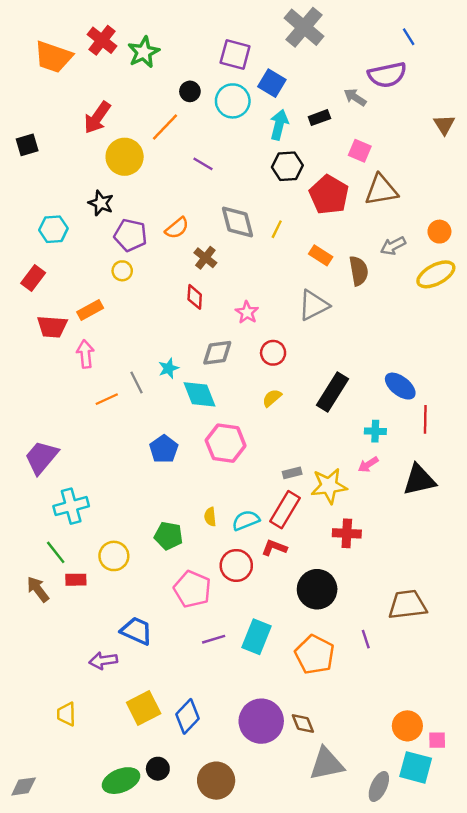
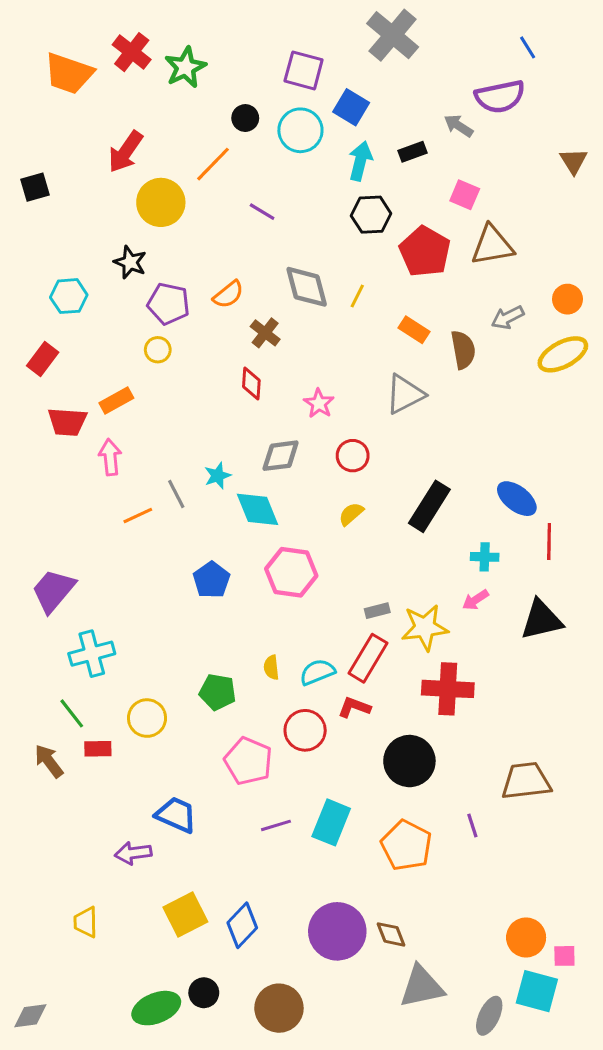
red cross: (347, 533) -> (448, 689), size x1.4

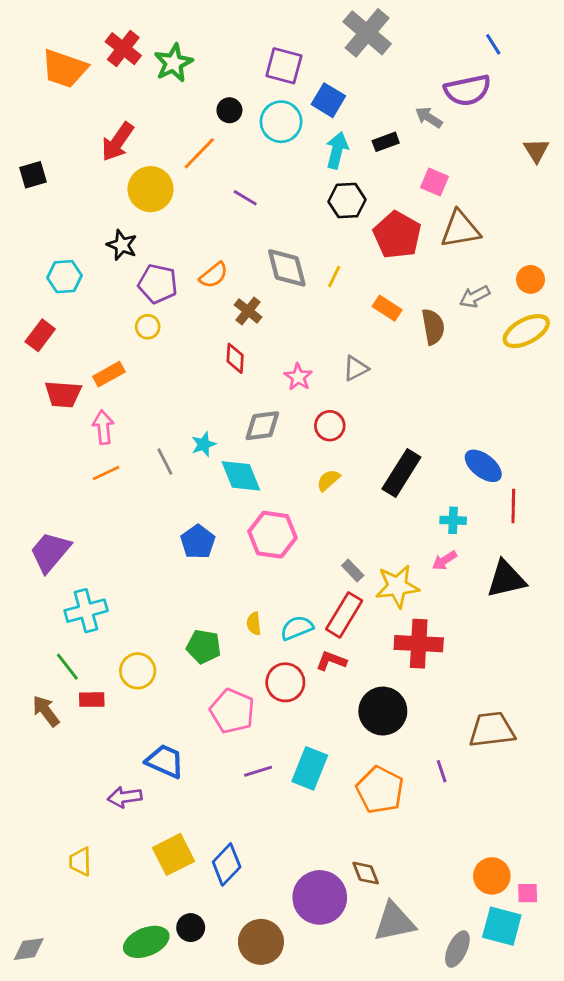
gray triangle: (405, 394) -> (356, 368), moved, size x0.7
orange line: (138, 515) -> (106, 473), moved
gray rectangle: (377, 611) -> (353, 571), turned 60
purple circle: (337, 931) -> (320, 897), moved

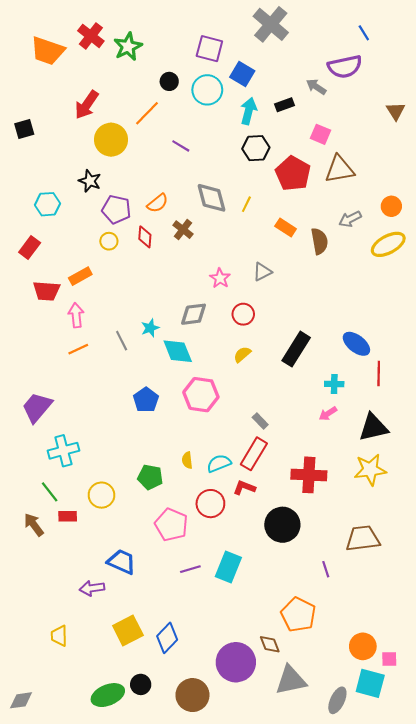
red diamond: (235, 358) -> (145, 237), moved
yellow star: (397, 586) -> (370, 470), moved
orange pentagon: (380, 790) -> (298, 615), moved

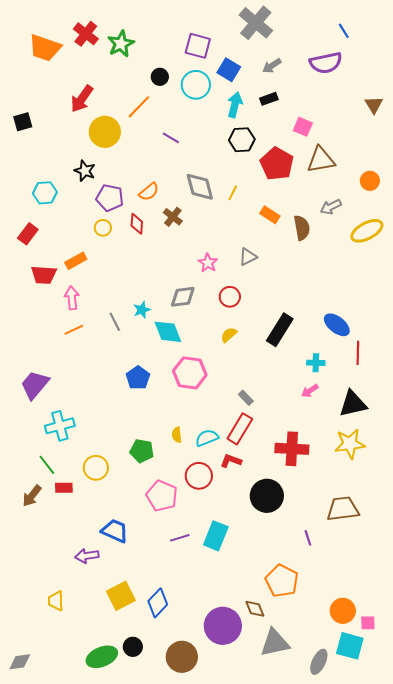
gray arrow: (316, 87) -> (272, 66), moved, turned -66
orange circle: (391, 206) -> (370, 181), moved
brown arrow: (34, 525) -> (32, 496), turned -105

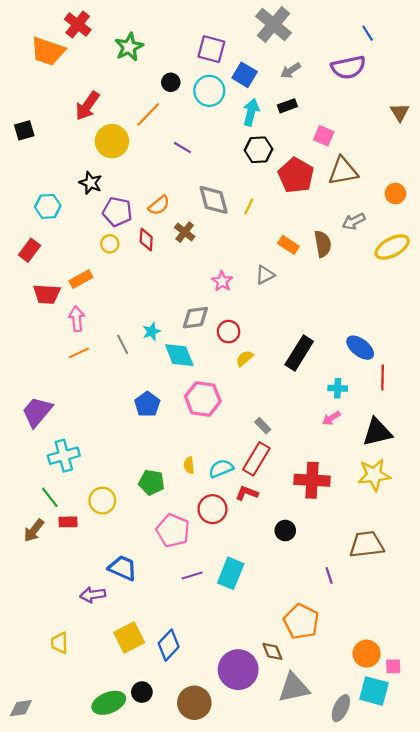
red cross: (86, 34) -> (78, 25), moved
orange rectangle: (270, 215) -> (288, 245), moved
red circle: (230, 297) -> (229, 332), moved
black circle: (267, 496) -> (285, 531), size x0.6

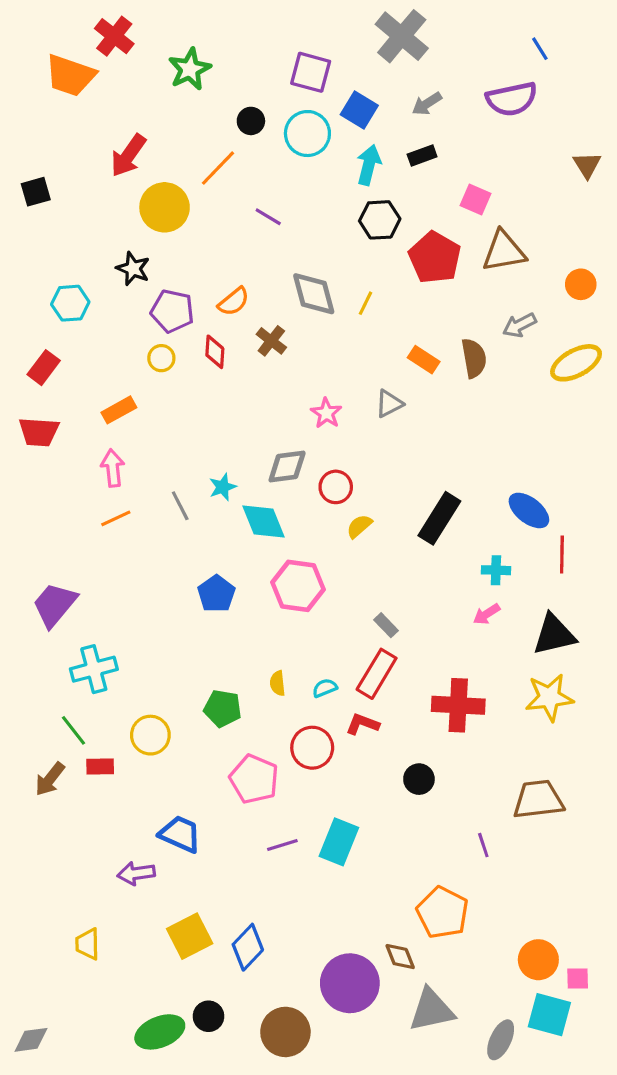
red trapezoid: (47, 294) -> (39, 432), moved
cyan semicircle: (221, 468) -> (325, 688), size x0.7

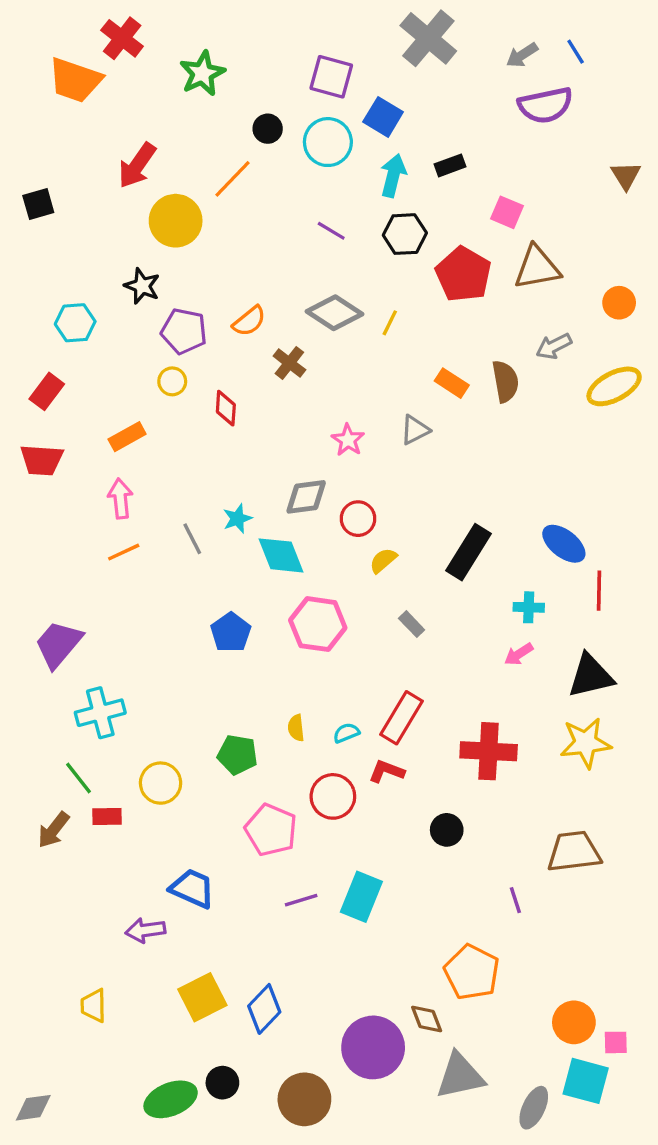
gray arrow: (427, 104) -> (522, 55), moved
purple line: (268, 217) -> (331, 231), moved
gray diamond: (314, 294) -> (335, 313), turned -42
red diamond: (215, 352) -> (226, 408), moved
gray rectangle: (386, 625) -> (412, 624), moved

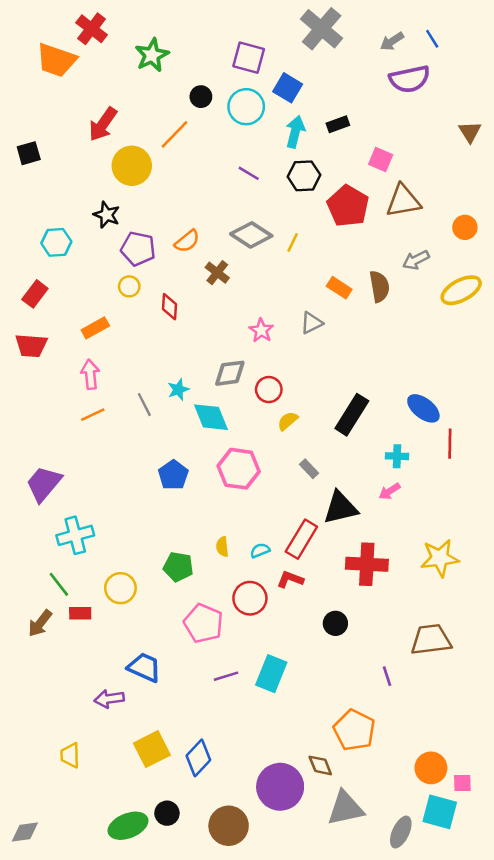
black triangle: (591, 676) -> (340, 508), moved

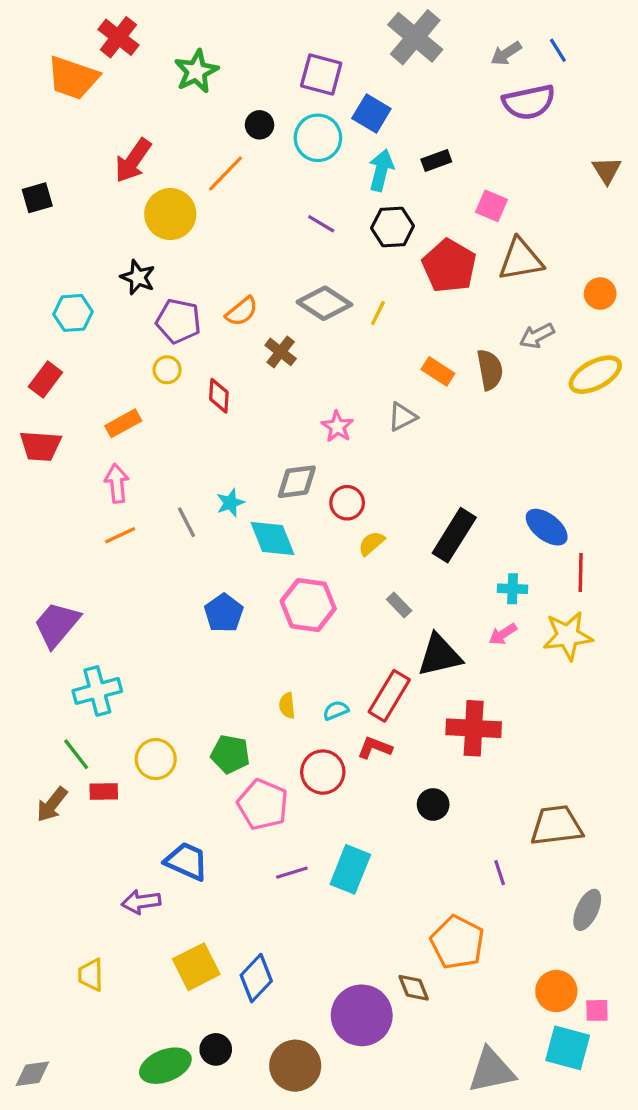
yellow star: (440, 558) -> (568, 636), moved
green pentagon: (178, 567) -> (230, 754), moved
gray triangle: (345, 808) -> (491, 1071), moved
gray ellipse: (401, 832) -> (587, 910), moved

